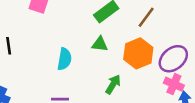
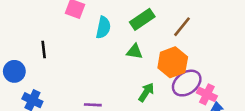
cyan semicircle: (64, 59) -> (103, 27), moved
purple ellipse: (173, 59) -> (187, 83), moved

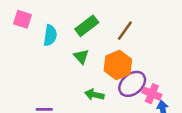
green triangle: (135, 51) -> (81, 57), turned 42
green arrow: (146, 92) -> (94, 95), turned -108

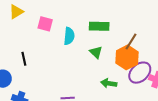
green rectangle: (87, 26) -> (99, 26), turned 42
brown line: (125, 31) -> (131, 41), moved

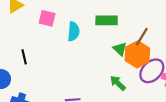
green triangle: (96, 52) -> (120, 49), moved
green arrow: (109, 83) -> (118, 83), turned 35

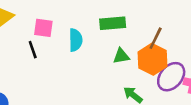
green triangle: (120, 49) -> (121, 56), moved, turned -48
black line: (24, 57) -> (33, 50), moved

